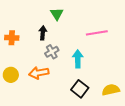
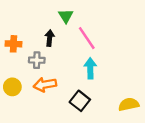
pink line: (97, 33) -> (87, 38), moved, turned 65
gray cross: (52, 52) -> (37, 60), moved, turned 32
black square: (80, 89) -> (80, 101), moved

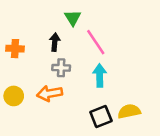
gray cross: (37, 60) -> (61, 68), moved
black square: (80, 101) -> (101, 116), moved, turned 30
yellow semicircle: (129, 104) -> (129, 111), moved

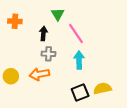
orange cross: (15, 49) -> (15, 21), moved

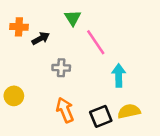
black arrow: (43, 33) -> (41, 38), moved, turned 56
cyan arrow: (79, 60) -> (119, 75), moved
orange arrow: (39, 74) -> (65, 110), moved, turned 78

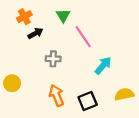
orange cross: (19, 27) -> (24, 17), moved, turned -32
cyan arrow: (119, 75) -> (103, 65), turned 42
yellow semicircle: (129, 111) -> (124, 94), moved

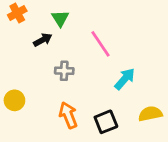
green triangle: (63, 15) -> (60, 18), moved
orange cross: (24, 17) -> (17, 13), moved

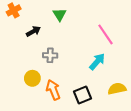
green triangle: (60, 18) -> (60, 15), moved
pink line: (101, 44) -> (105, 34), moved
yellow circle: (14, 100) -> (32, 78), moved

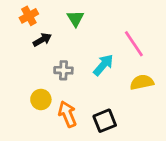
orange cross: (14, 10) -> (29, 16), moved
cyan arrow: (97, 62) -> (103, 65), moved
yellow semicircle: (117, 89) -> (142, 82), moved

